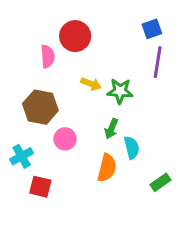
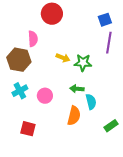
red circle: (75, 36) -> (52, 14), moved
brown hexagon: (40, 107) -> (19, 60), moved
green arrow: (111, 129) -> (77, 89), turned 72
cyan cross: (22, 156) -> (20, 91), moved

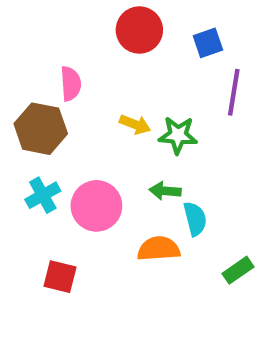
red circle: (52, 14) -> (139, 30), moved
blue square: (105, 20) -> (208, 43), moved
pink circle: (45, 96) -> (96, 206), size x1.5
orange semicircle: (74, 116) -> (159, 249), turned -108

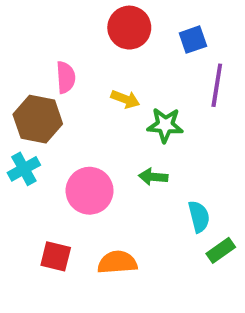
yellow arrow: (135, 124) -> (125, 99), moved
cyan cross: (43, 195) -> (24, 169), moved
cyan semicircle: (195, 219) -> (199, 217), moved
orange semicircle: (159, 249) -> (117, 262), moved

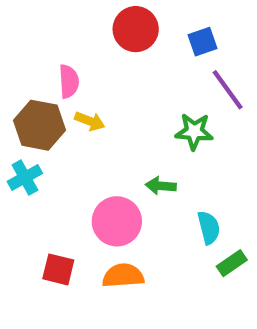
purple line: (217, 85) -> (228, 90), turned -45
yellow arrow: (125, 99) -> (90, 121), moved
green star: (165, 125) -> (194, 131), moved
pink circle: (90, 191) -> (117, 221), moved

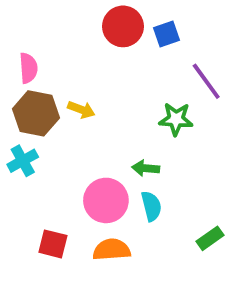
blue square: (203, 42) -> (166, 34), moved
pink semicircle: (69, 81) -> (28, 68), moved
cyan semicircle: (209, 228) -> (151, 206), moved

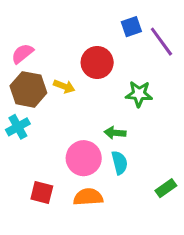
red circle: (123, 26) -> (97, 62), moved
pink semicircle: (28, 68) -> (22, 54), turned -125
purple line: (206, 81) -> (161, 42), moved

